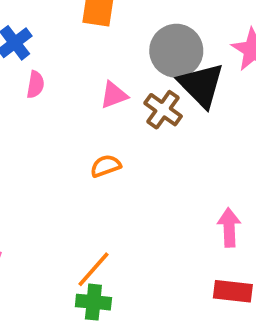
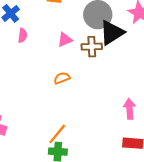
black triangle: (201, 85) -> (112, 33), turned 44
brown cross: (163, 110) -> (92, 47), turned -36

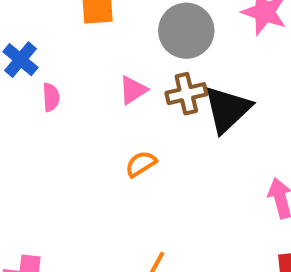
black triangle: (112, 33) -> (227, 109), moved

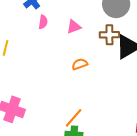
pink triangle: (133, 90) -> (74, 27), moved

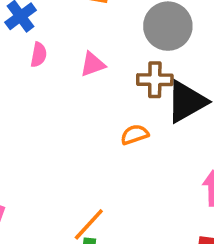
orange semicircle: (80, 64) -> (135, 135), moved

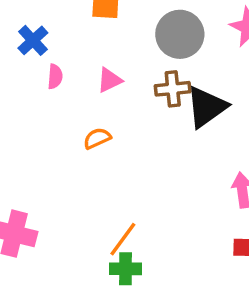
orange semicircle: (135, 135) -> (97, 138), moved

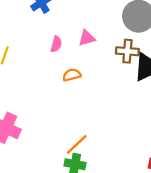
pink semicircle: (55, 77) -> (56, 44), moved

